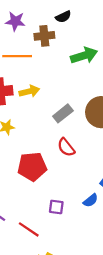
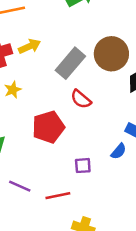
gray rectangle: (63, 113) -> (70, 63), size x1.4
red line: (29, 229) -> (58, 196), turned -35

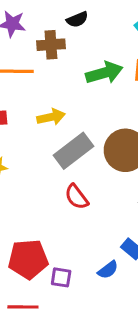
yellow arrow: (29, 46) -> (51, 117), moved
red pentagon: (48, 127) -> (28, 259), moved

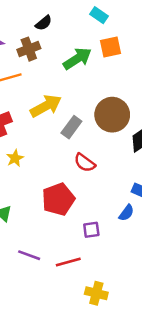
yellow arrow: (51, 117) -> (46, 106), size x1.4
gray rectangle: (74, 151) -> (71, 127), size x0.7
red pentagon: (28, 259) -> (58, 199), moved

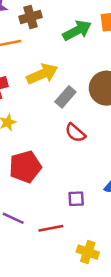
red pentagon: (58, 199) -> (25, 167), moved
yellow cross: (96, 293) -> (88, 252), moved

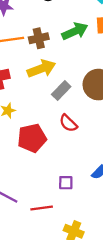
brown cross: (31, 17) -> (39, 38), moved
red pentagon: (25, 167) -> (32, 138), moved

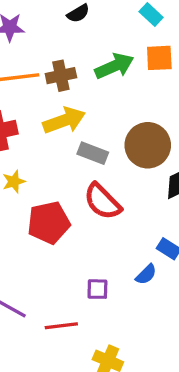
gray rectangle: (61, 90) -> (93, 153), turned 66
red semicircle: (68, 123) -> (102, 201), size x1.4

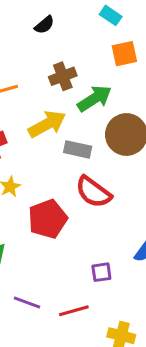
green arrow: (114, 66) -> (95, 98), moved
brown cross: (61, 76) -> (63, 76), moved

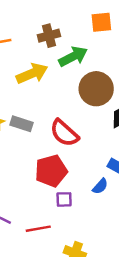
gray rectangle: (78, 149) -> (22, 124), moved
red pentagon: (48, 219) -> (51, 171), moved

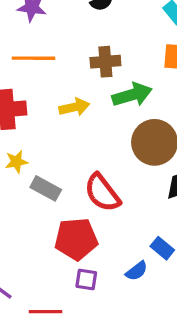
yellow arrow: (32, 73) -> (74, 107), size x0.7
gray rectangle: (22, 124) -> (46, 188), moved

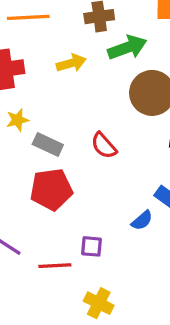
red semicircle: (102, 193) -> (104, 146), size x0.7
red pentagon: (76, 239) -> (51, 189), moved
purple square: (86, 279) -> (92, 246), moved

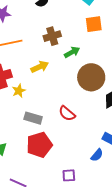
green arrow: (127, 47) -> (72, 52), size x0.7
yellow star: (17, 120) -> (19, 91), moved

